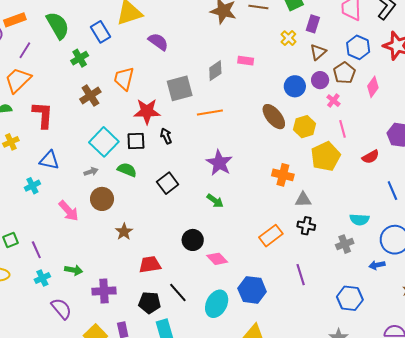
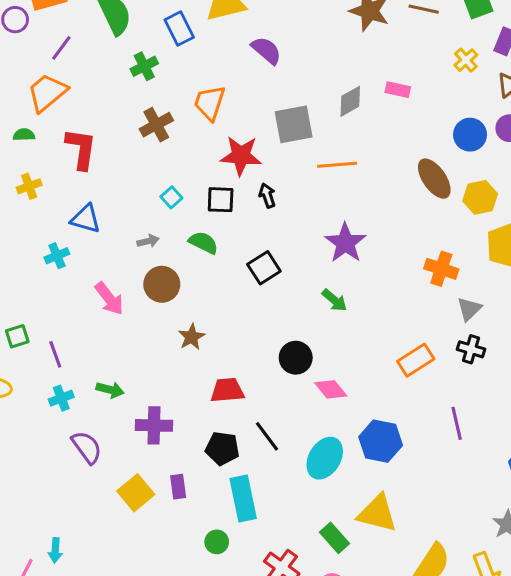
cyan square: (104, 142) -> (171, 197), size x0.5
gray triangle: (303, 200) -> (469, 309), turned -48

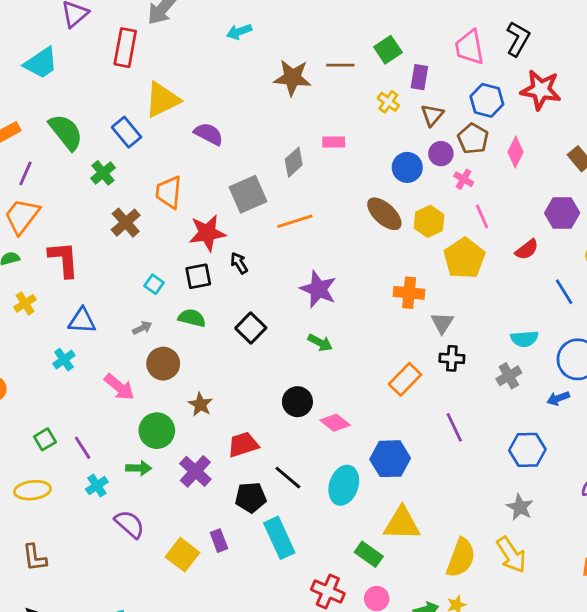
purple cross: (154, 425) -> (195, 471), moved, turned -36
green circle: (217, 542) -> (157, 431), moved, size x1.6

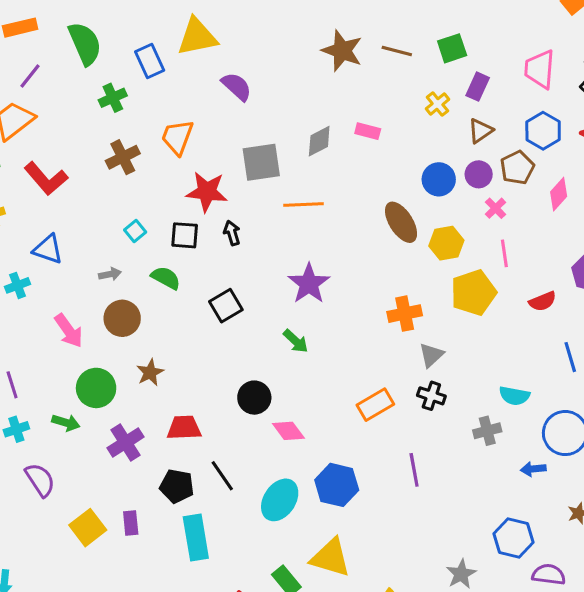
red L-shape: (64, 259) -> (46, 179), turned 129
orange cross: (409, 293) -> (405, 314), turned -32
blue hexagon: (527, 450) -> (513, 538), moved

